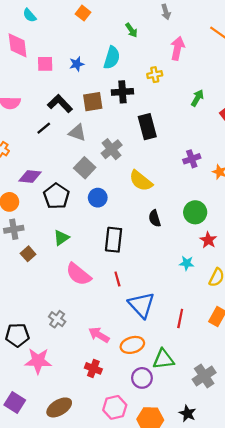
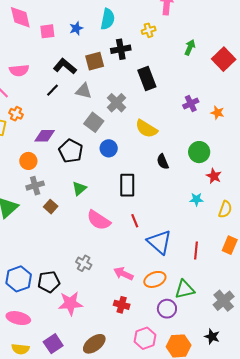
purple square: (15, 402) -> (53, 344), turned 30

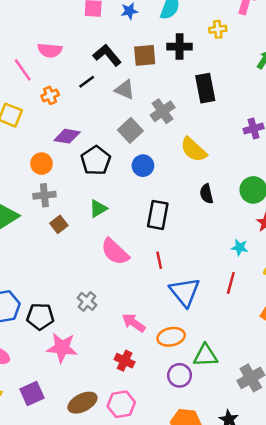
orange cross: (16, 114) -> (50, 95), moved, turned 32
red line: (196, 250) -> (231, 283), moved
pink hexagon: (145, 338) -> (121, 404), moved

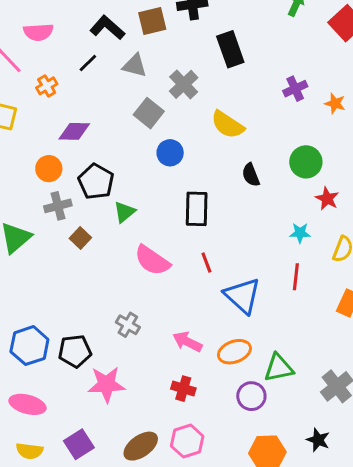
black pentagon: (96, 161) -> (96, 182), moved

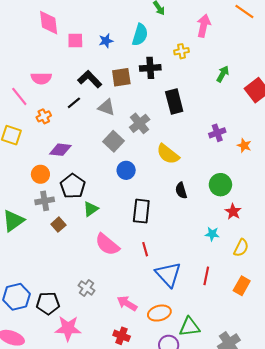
red line: (296, 277) -> (206, 276), moved

